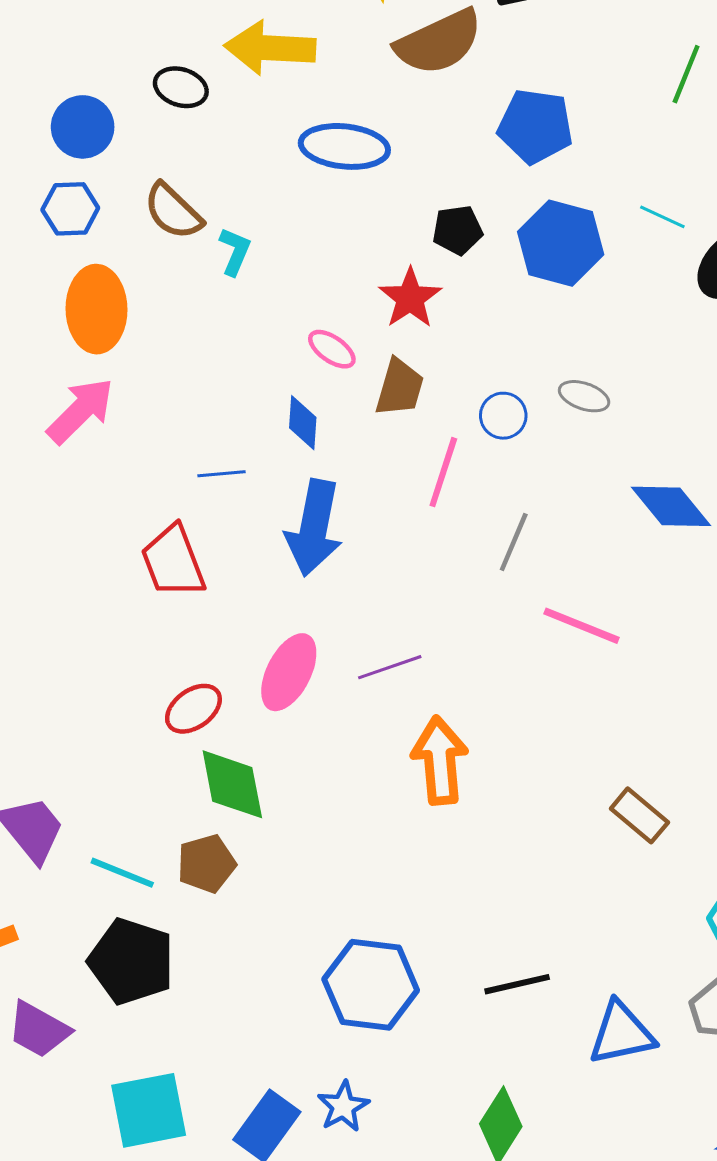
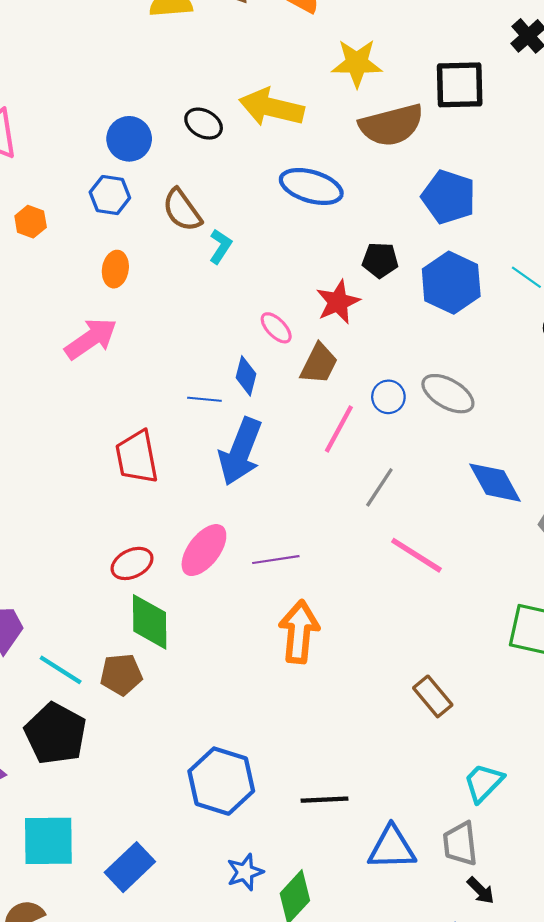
orange ellipse: (96, 309) -> (115, 269), size x0.6
gray ellipse: (584, 396) -> (448, 394), size x1.5
blue line: (221, 474) -> (204, 399), moved
blue star: (343, 1106) -> (245, 872), moved

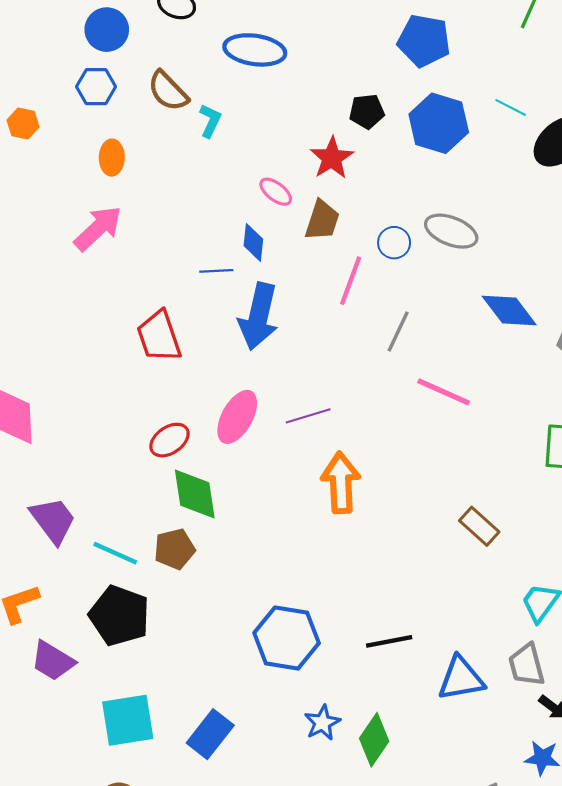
blue ellipse: (311, 186) -> (255, 50), moved

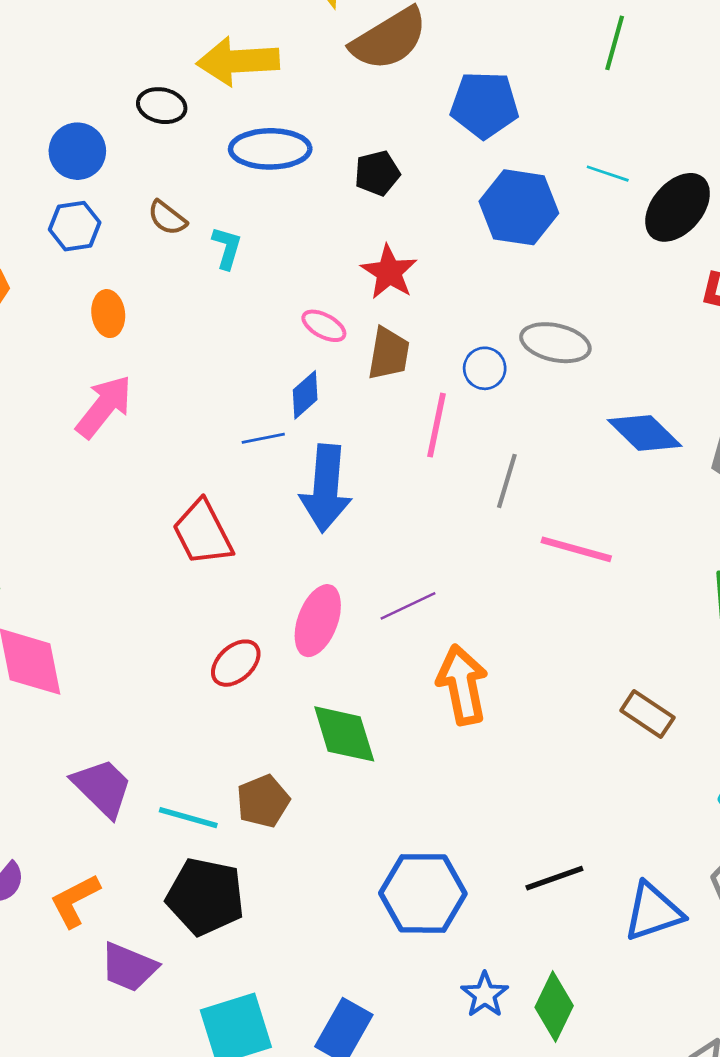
brown semicircle: (168, 91) -> (167, 218), size x0.7
black pentagon: (367, 111) -> (377, 173), moved
blue diamond: (253, 242) -> (305, 395), turned 51
green diamond: (195, 494) -> (344, 734), moved

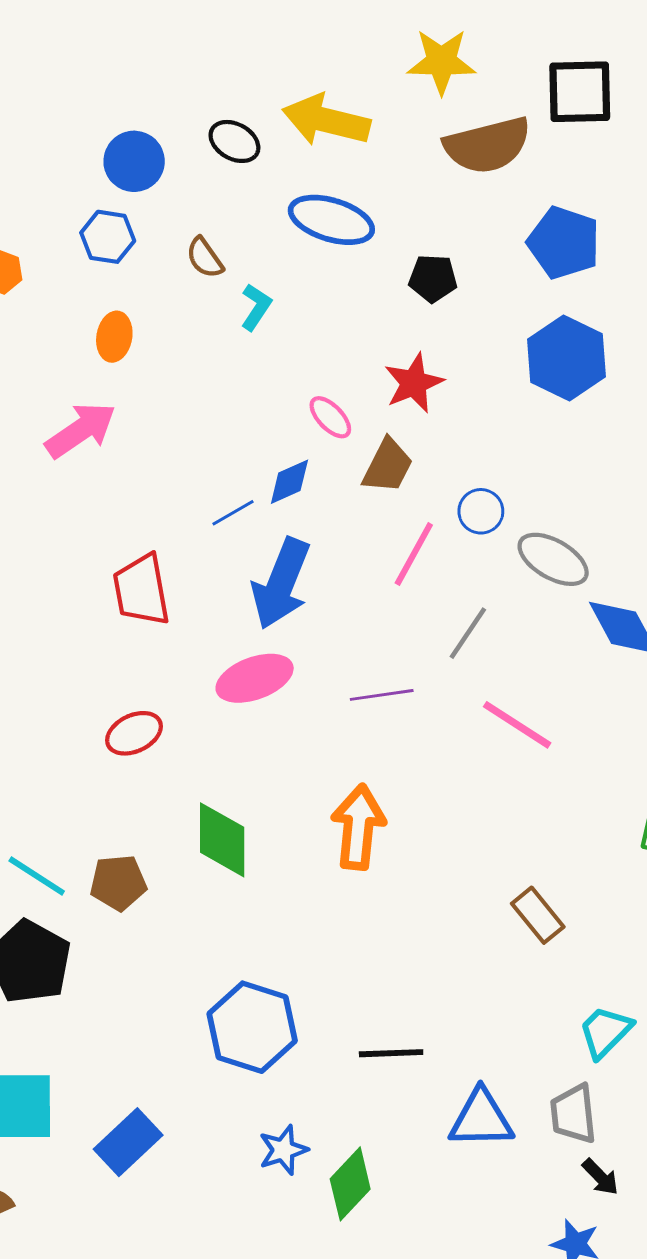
gray ellipse: (555, 343) -> (553, 559), moved
blue line: (263, 438) -> (233, 513), turned -36
purple line: (408, 606) -> (382, 695), moved
pink ellipse: (318, 621) -> (255, 678), moved, turned 32

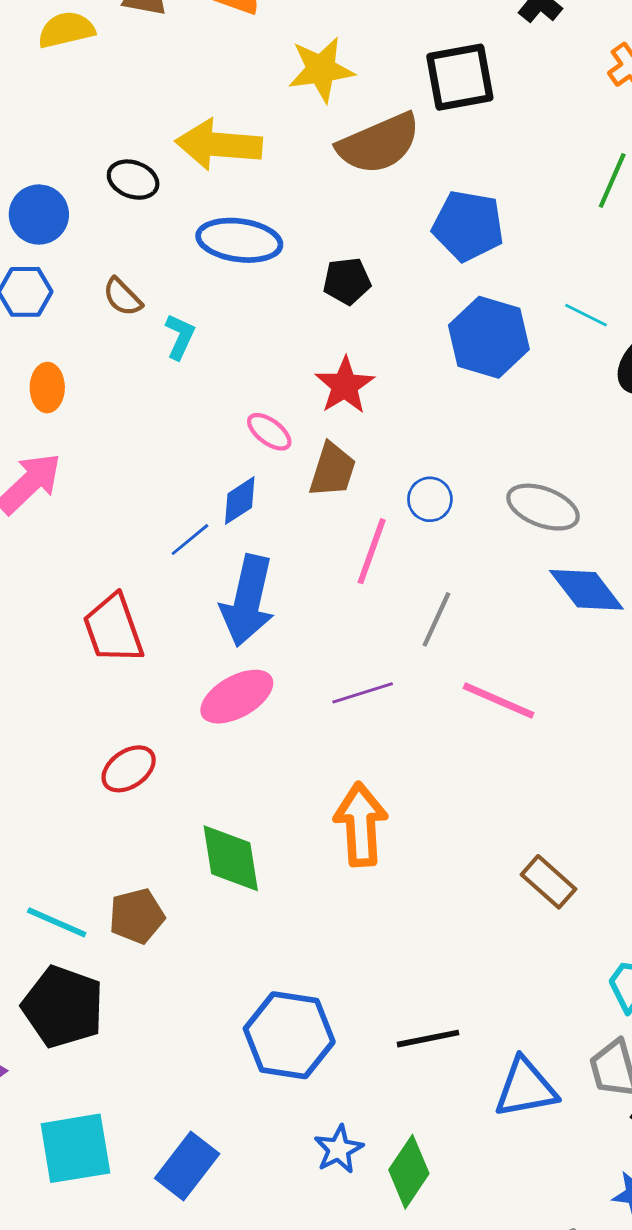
gray ellipse: (553, 559) -> (543, 507), moved

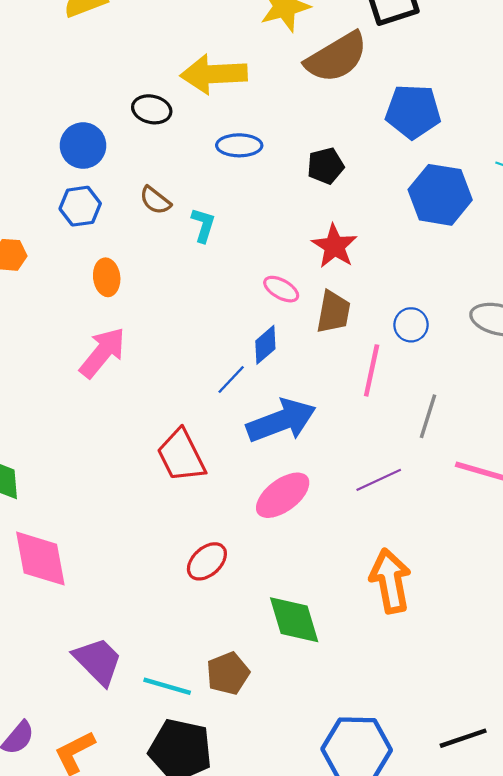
blue ellipse: (239, 240) -> (239, 145), size x0.7
blue arrow: (248, 601) -> (281, 421), turned -116

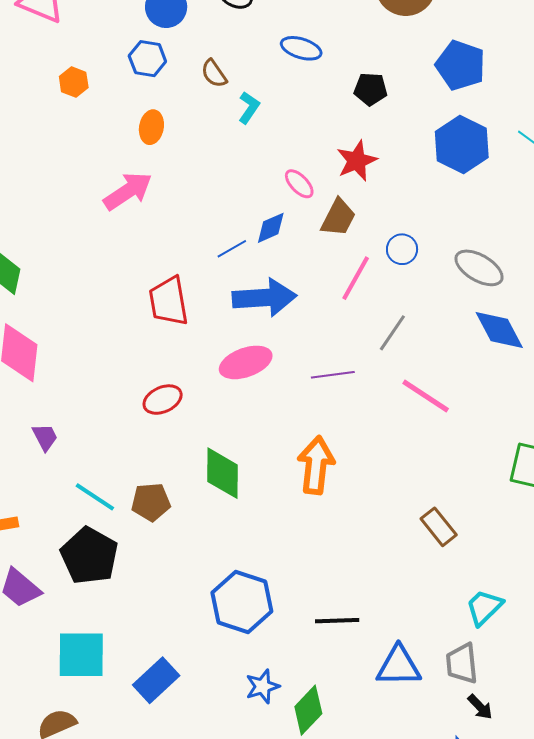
purple trapezoid: (98, 661) -> (45, 437), moved, size x0.6

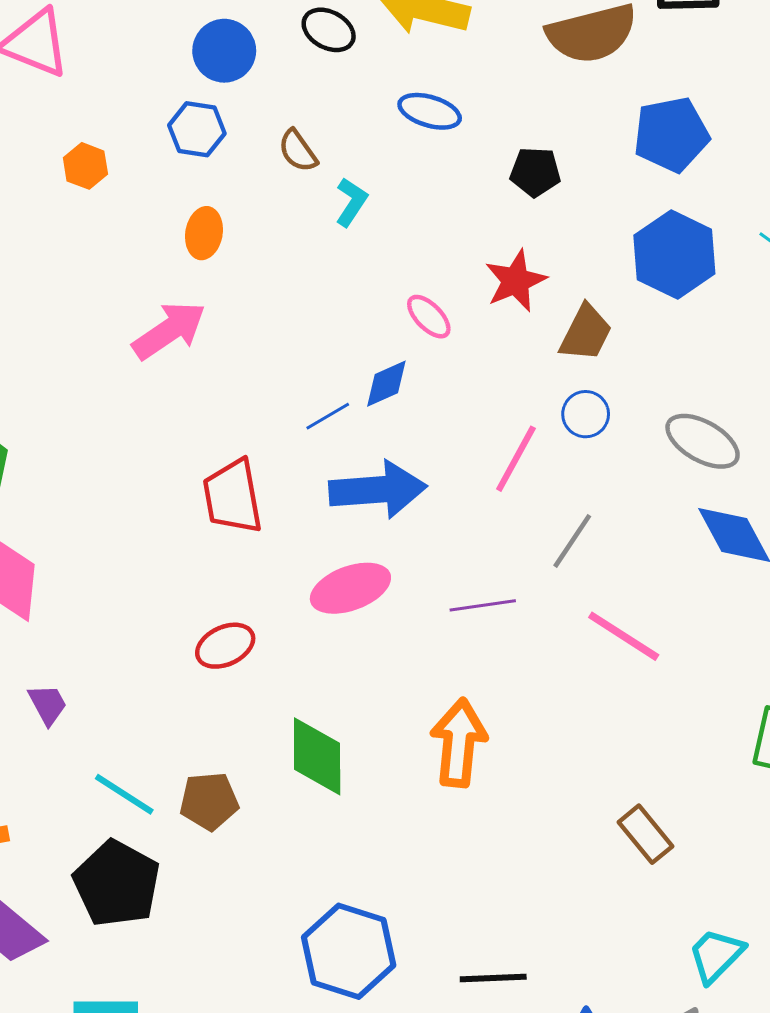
blue pentagon: (461, 65) -> (671, 134), turned -30
brown trapezoid: (338, 218) -> (586, 333), moved

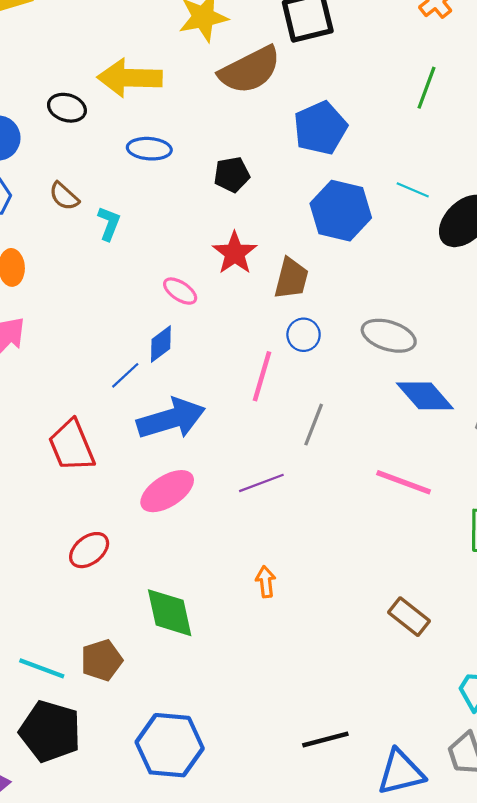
pink line: (624, 636) -> (404, 482), moved
orange arrow: (459, 743) -> (266, 582), size x0.5
blue hexagon: (349, 951) -> (170, 745), moved

